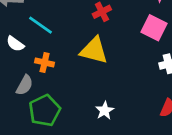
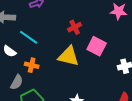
pink square: (154, 28) -> (97, 46), moved

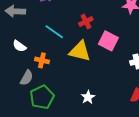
cyan line: (29, 37) -> (54, 32), moved

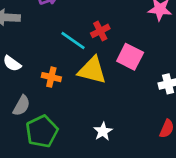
cyan line: (54, 32) -> (73, 40), moved
orange cross: (42, 60) -> (51, 77), moved

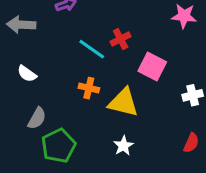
yellow triangle: (92, 70) -> (123, 102), moved
orange cross: (51, 77) -> (89, 88), moved

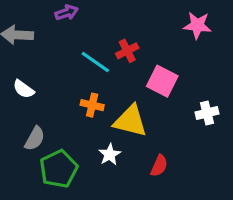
red semicircle: (191, 143) -> (159, 166), moved
white star: (123, 146) -> (110, 154), moved

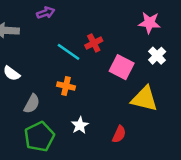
white cross: (207, 113) -> (157, 56), moved, turned -30
yellow triangle: (130, 121) -> (144, 99), moved
gray semicircle: (35, 139) -> (32, 104), moved

